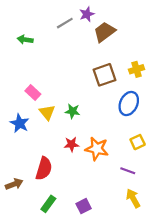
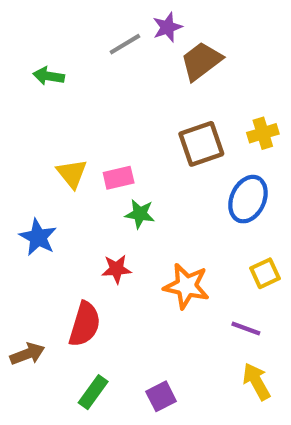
pink rectangle: (33, 92) -> (119, 178), moved, turned -56
yellow triangle: (47, 112) -> (72, 174), moved
red star: (71, 144) -> (116, 269), moved

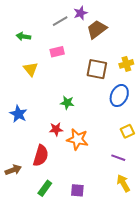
brown square: (201, 144) -> (97, 69), turned 30
yellow triangle: (72, 174) -> (31, 69), moved
pink rectangle: (119, 178) -> (57, 52), moved
orange star: (186, 286) -> (77, 139), moved
purple square: (161, 396) -> (77, 190), turned 32

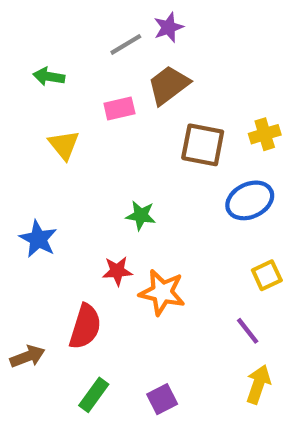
brown trapezoid: (97, 29) -> (169, 85), moved
blue ellipse: (119, 96) -> (250, 200), turned 40
purple line: (118, 158) -> (248, 331), turned 32
yellow arrow: (123, 183) -> (258, 384), turned 48
purple square: (77, 190) -> (162, 399), turned -32

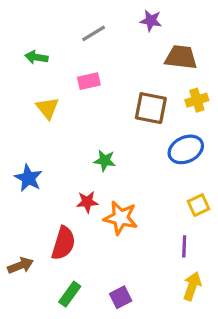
purple star: (169, 27) -> (151, 21), moved, turned 30
brown trapezoid: (169, 85) -> (181, 57), moved, turned 44
purple line: (248, 331) -> (184, 246), turned 40

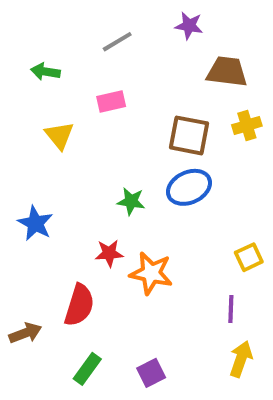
blue ellipse: (186, 149) -> (189, 187), moved

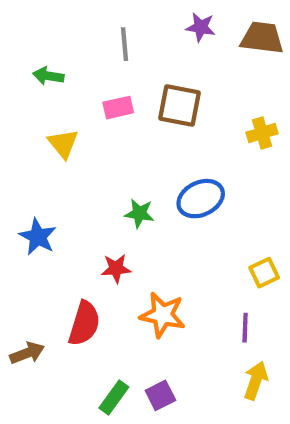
gray line: (117, 42) -> (124, 44), turned -64
brown trapezoid: (227, 72) -> (262, 38), moved
brown square: (189, 135) -> (180, 105), moved
orange star: (151, 273) -> (163, 315), moved
green rectangle: (87, 369) -> (114, 397), moved

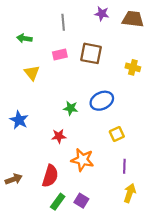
yellow cross: (262, 133) -> (133, 67), turned 32
yellow square: (264, 273) -> (117, 134), moved
red semicircle: (84, 323) -> (50, 176), moved
purple square: (160, 395) -> (81, 201), turned -32

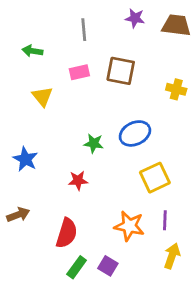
yellow square: (117, 134) -> (155, 178), size x1.5
orange star: (82, 160) -> (129, 226), moved
brown arrow: (14, 179) -> (18, 215), moved

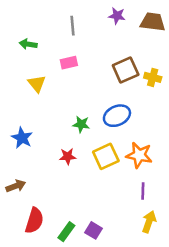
brown square: (121, 71) -> (126, 70), moved, turned -35
yellow square: (155, 178) -> (106, 156), moved
orange star: (129, 226) -> (139, 155), moved
red semicircle: (67, 233) -> (34, 221), moved

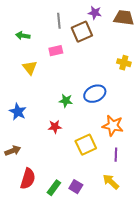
brown square: (126, 70) -> (82, 32), moved
yellow square: (106, 156) -> (86, 145), moved
yellow arrow: (149, 222) -> (111, 182), moved, turned -66

